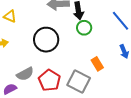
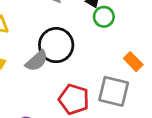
gray semicircle: (25, 74) -> (37, 61), moved

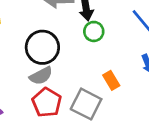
gray semicircle: (37, 61) -> (41, 76), moved

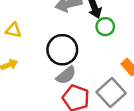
gray square: (86, 104) -> (111, 93), turned 32

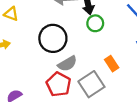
gray semicircle: (66, 75) -> (67, 64), moved

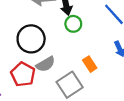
red pentagon: (59, 84) -> (23, 74), moved

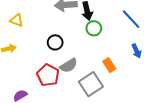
black circle: (31, 39) -> (55, 42), size x0.6

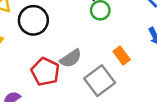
black circle: (55, 42) -> (33, 20), moved, size x1.5

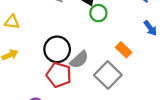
black circle: (33, 20) -> (57, 49), moved

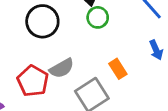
black circle: (57, 49) -> (42, 21), moved

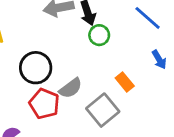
black circle: (42, 21) -> (36, 68), moved

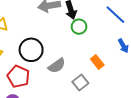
red pentagon: (44, 104) -> (18, 77), moved
gray square: (103, 110) -> (80, 83), size x0.7

